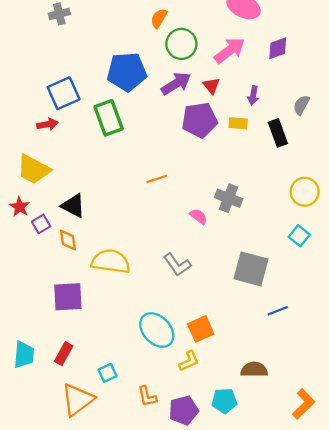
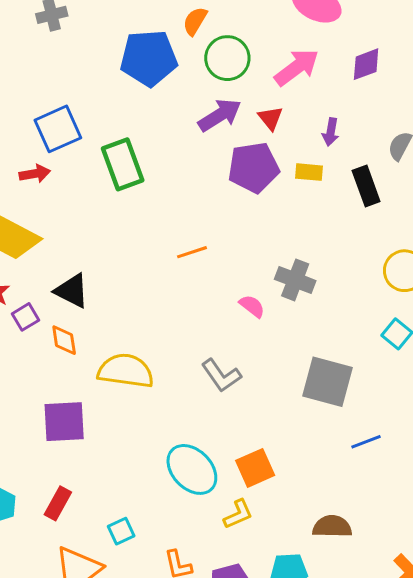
blue pentagon: (127, 72) -> (149, 58), moved

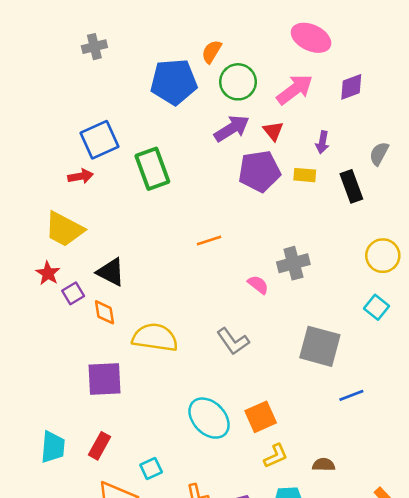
gray cross: (295, 280) -> (293, 263), turned -36
yellow L-shape: (238, 514) -> (276, 456), moved
brown semicircle: (332, 526) -> (324, 465), size x0.7

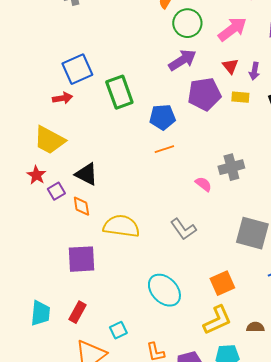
blue pentagon: (174, 82) -> (162, 117), moved, size x0.7
red triangle: (273, 131) -> (230, 66), moved
orange square: (261, 417) -> (222, 283), moved
yellow L-shape: (276, 456) -> (217, 320), size x1.5

